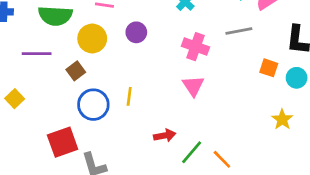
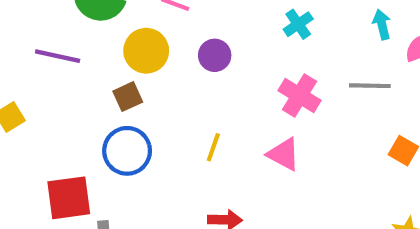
brown square: (76, 71) -> (128, 97), moved
pink triangle: (193, 86) -> (284, 154), turned -40
yellow line: (129, 96) -> (213, 147), moved

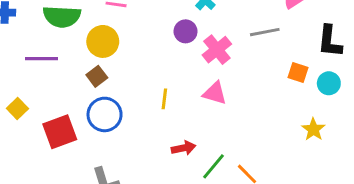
purple circle: (215, 55) -> (186, 31), moved
pink cross: (300, 95) -> (217, 50), turned 32
red square: (69, 198) -> (60, 132), moved

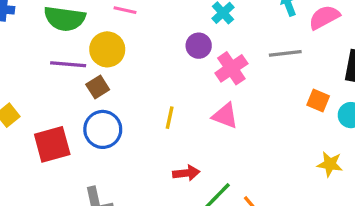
purple line: (42, 59) -> (68, 64), moved
yellow star: (313, 129) -> (330, 164), turned -30

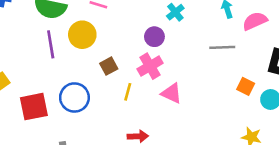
purple line: (68, 64) -> (51, 44), turned 72
pink cross: (231, 68) -> (150, 66), moved
brown square: (98, 87) -> (109, 66), moved

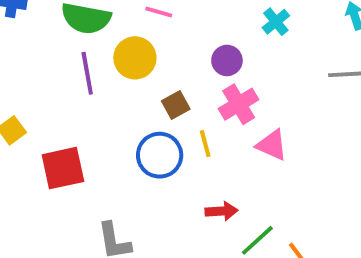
purple circle: (154, 37) -> (227, 60), moved
yellow line: (128, 92) -> (205, 144), turned -30
blue circle: (74, 97) -> (160, 155), moved

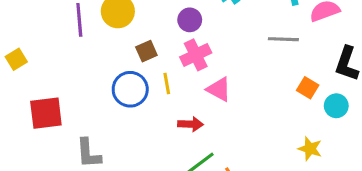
red square: (63, 168) -> (46, 113), moved
red arrow: (222, 211) -> (191, 124), moved

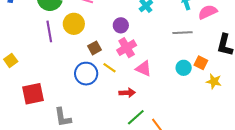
yellow line: (167, 84) -> (109, 68), turned -40
cyan circle: (336, 106) -> (184, 68), moved
yellow star: (310, 149) -> (214, 81), moved

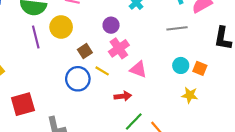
orange square: (201, 63) -> (200, 68), moved
yellow star: (214, 81) -> (190, 95), moved

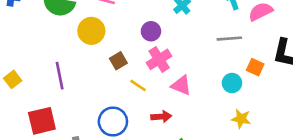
purple line: (36, 37) -> (60, 76), moved
orange square: (200, 68) -> (255, 67), moved
blue circle: (78, 79) -> (113, 122), moved

